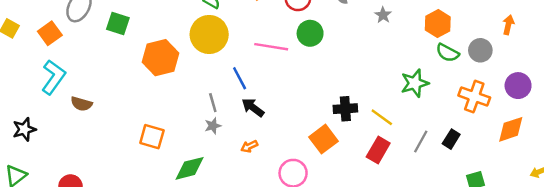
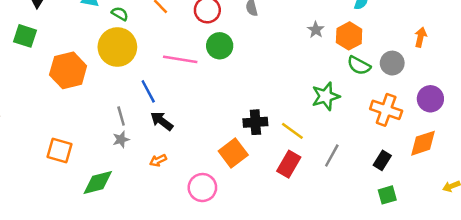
gray star: (383, 15) -> (316, 30), moved
black rectangle: (451, 139) -> (382, 160), moved

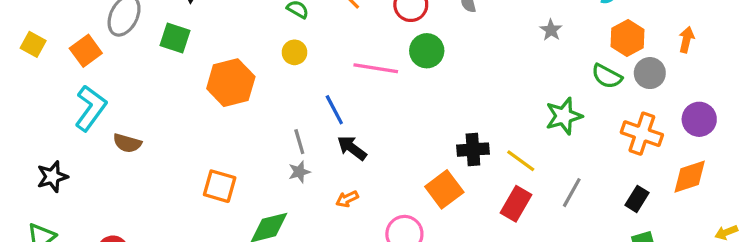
orange hexagon: (349, 36) -> (627, 38), moved
yellow circle: (117, 47) -> (294, 52), size x0.5

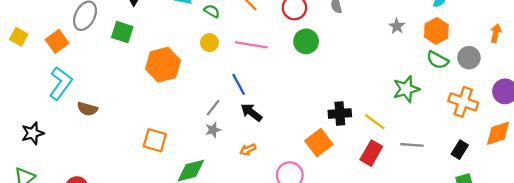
orange hexagon: (627, 38) -> (436, 31), moved
pink line: (376, 68) -> (251, 45), moved
gray line: (299, 142) -> (213, 108), turned 54
gray line: (572, 193) -> (412, 145), turned 65

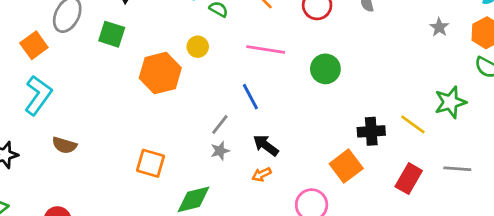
green circle: (306, 41) -> (325, 69), moved
yellow circle: (209, 43) -> (198, 47), moved
brown semicircle: (87, 109) -> (64, 145), moved
black arrow: (251, 112) -> (266, 145), moved
yellow line: (375, 122) -> (413, 124), moved

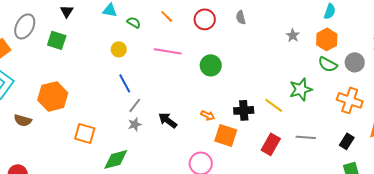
orange hexagon: (160, 73) -> (53, 96), moved
blue line: (250, 97) -> (125, 83), moved
orange square: (346, 166) -> (226, 135), turned -35
orange arrow: (262, 174) -> (208, 115), moved, turned -128

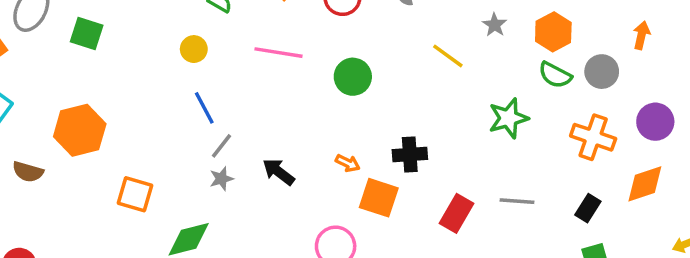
yellow line: (274, 105) -> (448, 56), moved

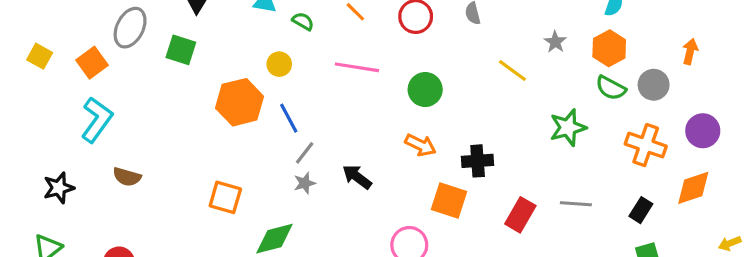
orange hexagon: (80, 130) -> (240, 102), moved
orange arrow: (348, 163) -> (420, 145), moved, size x1.4

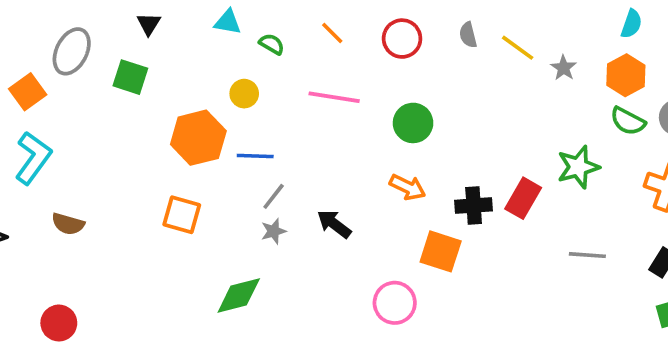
yellow line: (512, 70) -> (518, 48), moved
blue line: (289, 118) -> (255, 156), turned -60
orange square: (225, 197) -> (182, 215), moved
red rectangle: (520, 215) -> (523, 198), moved

